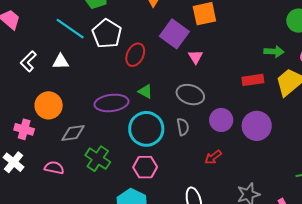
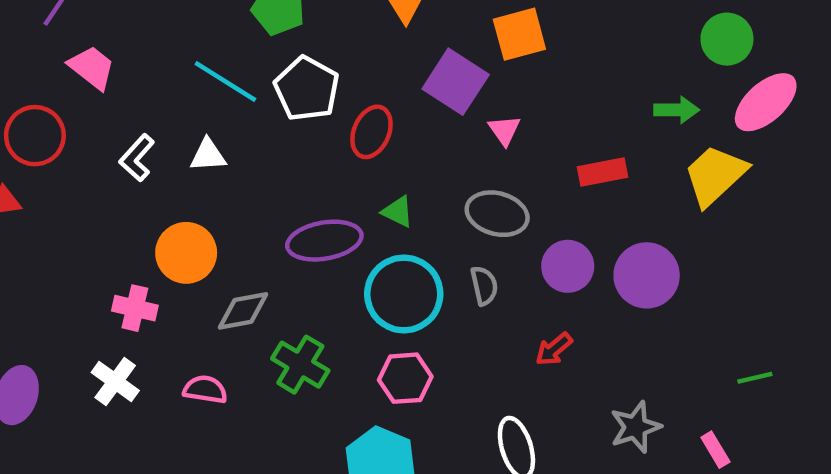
red rectangle: (253, 80) -> (603, 172), moved

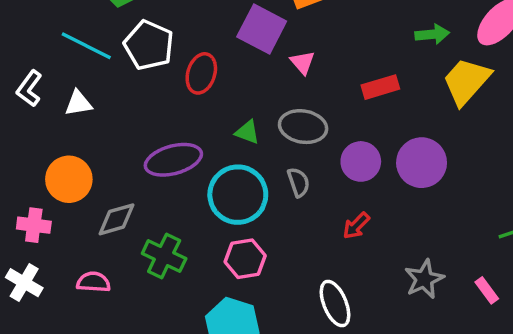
white L-shape: (137, 158) -> (29, 88), moved
green triangle: (398, 212) -> (247, 132), moved

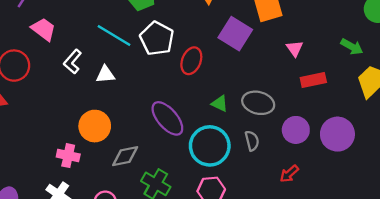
green arrow: (432, 34) -> (352, 47), turned 30
pink triangle: (302, 62) -> (295, 48), moved
purple ellipse: (173, 160) -> (167, 118), turned 60

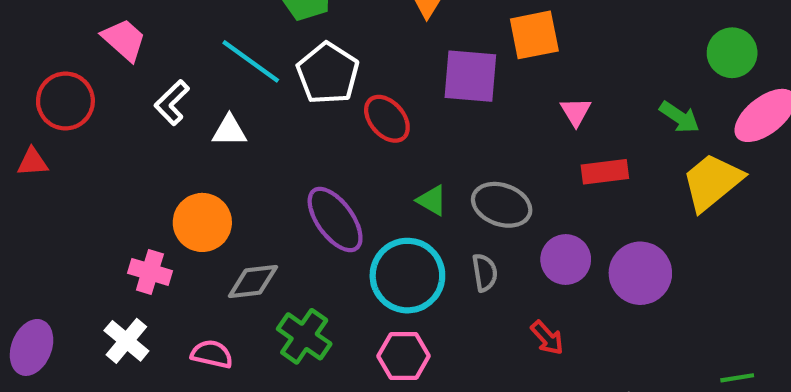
purple square: (235, 34) -> (470, 76), turned -32
red ellipse: (191, 61) -> (387, 119), turned -68
red arrow: (289, 174) -> (547, 338), turned -96

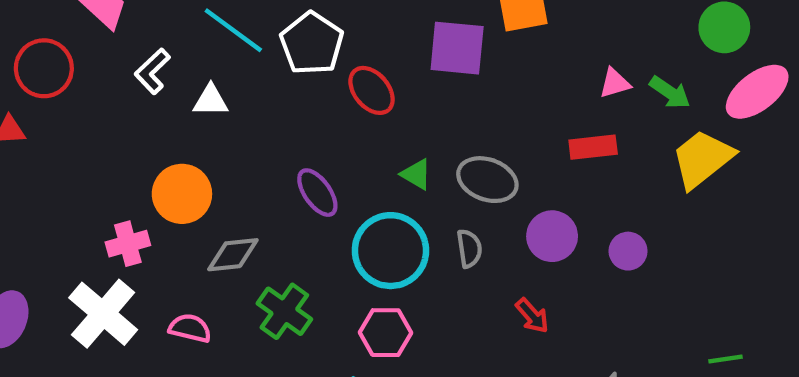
pink triangle: (576, 112) -> (615, 83), moved, turned 44
purple ellipse: (335, 220) -> (317, 193), size x0.7
pink cross: (150, 272) -> (128, 244), turned -33
purple circle: (640, 273) -> (628, 251), size x0.6
white cross: (126, 341) -> (103, 314), size x1.5

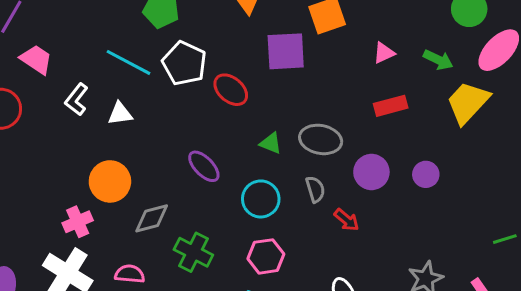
pink triangle: (615, 83) -> (384, 53), moved
cyan circle: (390, 251) -> (261, 199), size x0.7
red arrow: (532, 316) -> (347, 220), moved

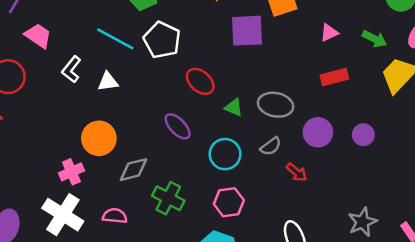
red ellipse: (231, 90) -> (200, 81), moved
gray semicircle: (315, 189) -> (271, 146), turned 70

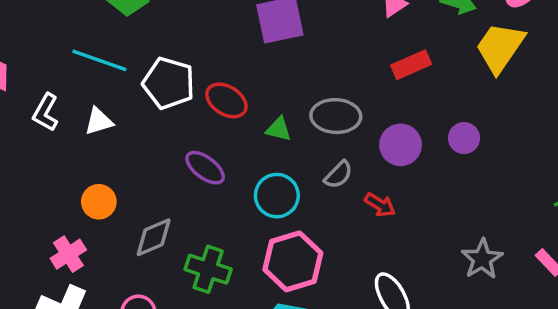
white pentagon: (162, 40) -> (169, 83), moved
orange circle: (99, 138) -> (99, 202), size x0.7
pink hexagon: (229, 202) -> (293, 261), size x1.4

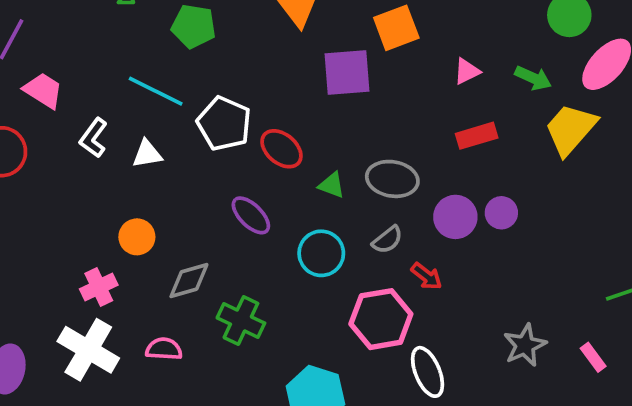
purple circle: (464, 138) -> (501, 213), moved
pink hexagon: (293, 261) -> (381, 319), moved

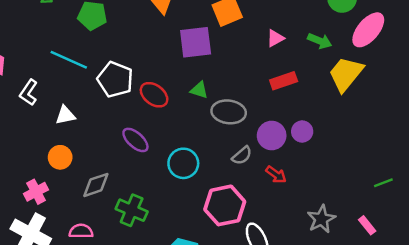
white triangle: (147, 154) -> (65, 115), moved
green triangle: (332, 185) -> (199, 90), moved
gray semicircle: (387, 240) -> (242, 155), moved
red arrow: (427, 276) -> (276, 175), moved

